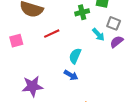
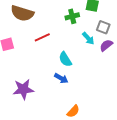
cyan semicircle: (75, 56) -> (65, 59), turned -56

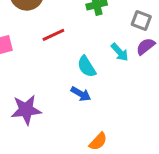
cyan arrow: (88, 38) -> (120, 52), moved

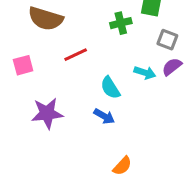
cyan arrow: (120, 52) -> (145, 73), turned -30
purple star: (26, 110) -> (47, 113), moved

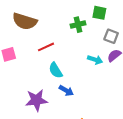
cyan semicircle: (110, 88) -> (56, 70), moved
purple star: (47, 113) -> (36, 100), moved

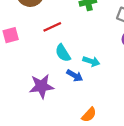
cyan arrow: (95, 60) -> (91, 61), moved

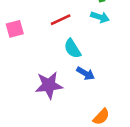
cyan arrow: (91, 61) -> (100, 17), moved

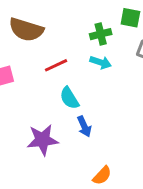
blue arrow: (86, 73) -> (84, 126), turned 36

